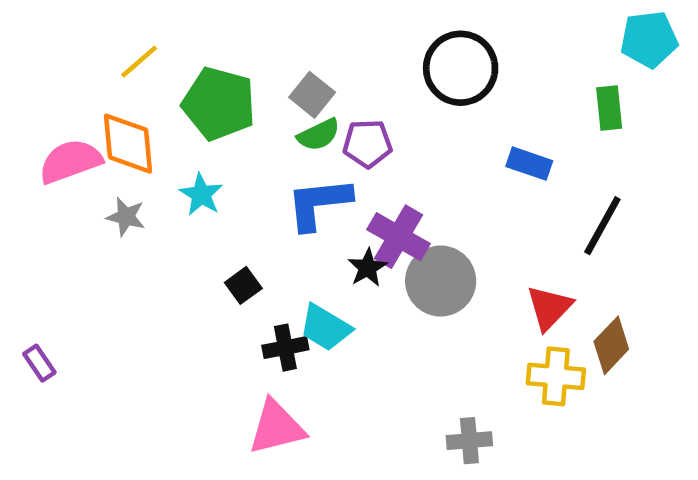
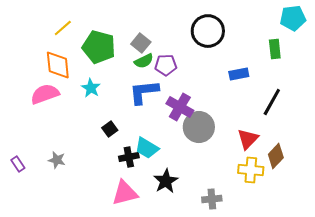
pink semicircle: (70, 161) -> (45, 94), moved
blue rectangle: (529, 164) -> (239, 74), turned -30
gray star: (126, 217) -> (57, 160), moved
black star: (367, 268) -> (166, 181), moved, size x1.4

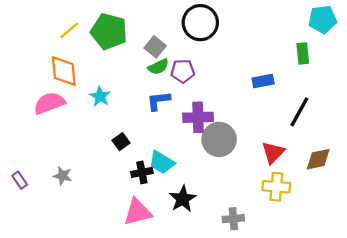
black circle: (208, 31) -> (200, 23), moved
green pentagon: (99, 47) -> (109, 31), moved
blue L-shape: (144, 92) -> (158, 101), size x0.7
purple cross: (180, 107) -> (198, 117), turned -32
brown diamond: (276, 156) -> (318, 159), moved, turned 35

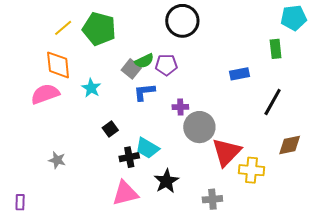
gray square: (155, 47) -> (131, 69), moved
purple cross: (198, 117) -> (180, 107), size x0.6
red triangle: (273, 153) -> (226, 152), moved, size x1.4
purple rectangle: (20, 180) -> (20, 202), moved, turned 35

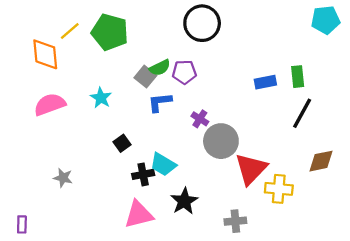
green rectangle: (276, 49) -> (298, 77), moved
orange diamond: (58, 65) -> (45, 54), moved
purple cross: (180, 107) -> (200, 119), turned 35

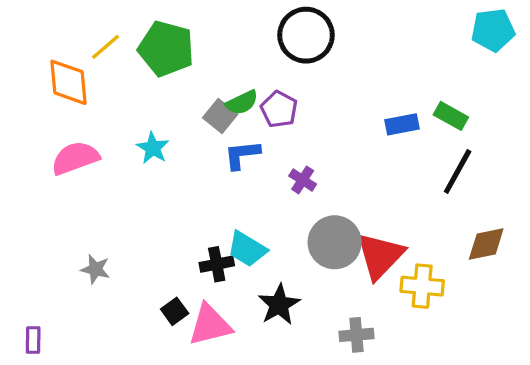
purple pentagon: (184, 72) -> (279, 109), turned 30
green rectangle: (298, 77) -> (451, 116), turned -55
gray circle: (221, 141) -> (335, 242), moved
black square: (122, 143) -> (175, 311), moved

